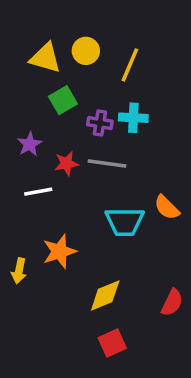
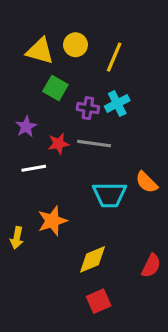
green square: (63, 100) -> (55, 88), turned -30
cyan cross: (133, 118) -> (117, 103), turned -30

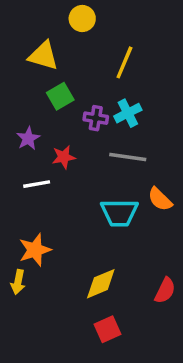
yellow circle: (76, 45) -> (82, 19), moved
green square: (55, 88) -> (60, 96), turned 30
gray line: (94, 144) -> (128, 157), moved
orange star: (52, 221) -> (35, 250), moved
yellow arrow: (17, 238) -> (18, 282), moved

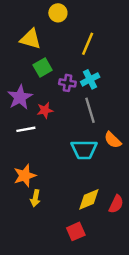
purple star: (28, 138) -> (20, 97), size x1.5
gray line: (128, 157) -> (90, 110), turned 65
yellow arrow: (18, 282) -> (35, 198), moved
yellow diamond: (101, 284) -> (89, 199), moved

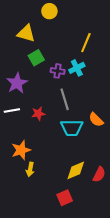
yellow line: (88, 44) -> (86, 43), moved
red star: (45, 110) -> (38, 114), moved
gray line: (90, 110) -> (65, 99), moved
white line: (26, 129) -> (12, 111), moved

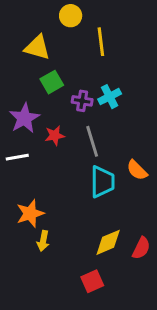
yellow line: (86, 43) -> (101, 42), moved, turned -30
red star: (38, 114) -> (55, 136), moved
cyan trapezoid: (72, 128) -> (102, 182), turned -90

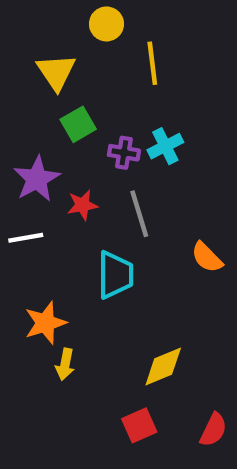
yellow triangle: (37, 47) -> (56, 72), turned 40
cyan trapezoid: (102, 182) -> (115, 275), moved
red semicircle: (141, 248) -> (213, 430), moved

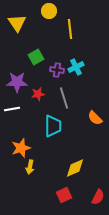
yellow triangle: (56, 72) -> (17, 23), moved
purple star: (37, 179) -> (17, 82), turned 30

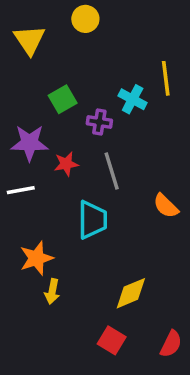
yellow line: (70, 29) -> (166, 78), moved
cyan cross: (76, 67) -> (133, 99), moved, turned -35
red square: (64, 195) -> (112, 340), turned -35

